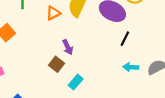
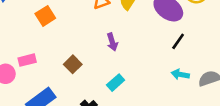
brown square: (56, 64) -> (73, 64), moved

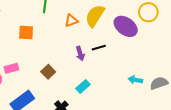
orange square: (45, 16) -> (26, 32), turned 35
black line: (178, 41) -> (99, 48), moved, turned 40

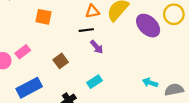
black line: (99, 48) -> (86, 30), moved
purple arrow: (80, 54) -> (97, 47), turned -32
pink rectangle: (11, 68) -> (23, 52), turned -32

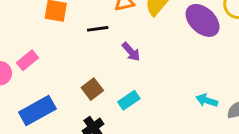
black line: (86, 30) -> (98, 29), moved
brown square: (61, 61) -> (92, 89), moved

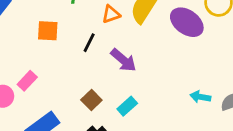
black line: (98, 29) -> (89, 43), turned -48
purple arrow: (131, 52) -> (123, 60), size x1.4

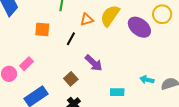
purple arrow: (123, 60) -> (94, 63), moved
cyan rectangle: (127, 106) -> (117, 92), moved, turned 40

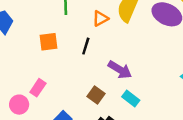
cyan rectangle: (117, 92) -> (131, 98), moved, turned 48

